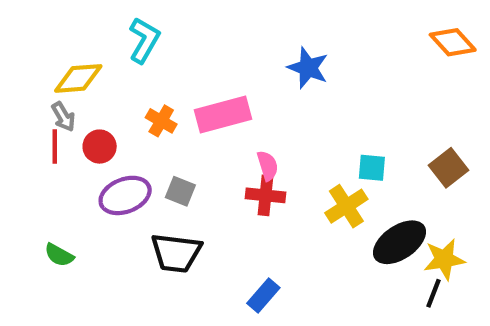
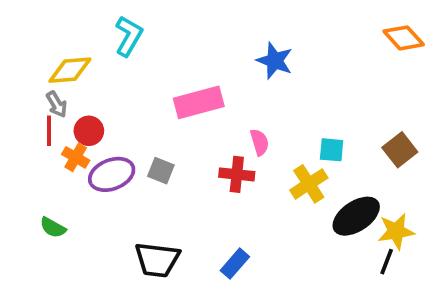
orange cross: (161, 121) -> (76, 157), moved
pink semicircle: (268, 166) -> (260, 142), moved
black trapezoid: (176, 253) -> (157, 260), moved

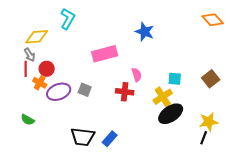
black ellipse: (356, 216) -> (171, 114), moved
blue rectangle: (235, 264) -> (110, 139), moved

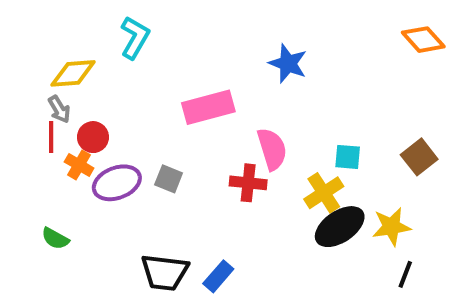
pink semicircle: (137, 75) -> (272, 149), size x1.5
yellow star: (209, 122) -> (391, 227), moved

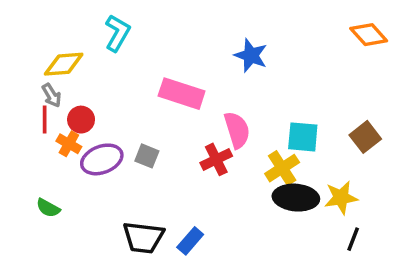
pink rectangle: (208, 107) -> (182, 94), turned 33
cyan square: (348, 157) -> (303, 137), size x1.4
red cross: (248, 183) -> (216, 159), turned -32
black ellipse: (340, 227) -> (296, 198), turned 39

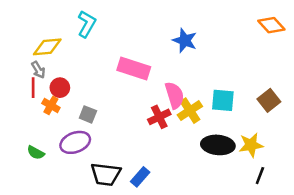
gray square: (147, 156) -> (88, 114), moved
purple ellipse: (102, 159) -> (75, 142), moved
yellow cross: (282, 168) -> (190, 111), moved

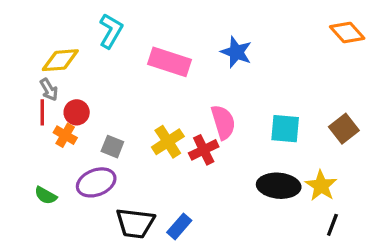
pink rectangle: (134, 69) -> (169, 62), moved
yellow cross: (190, 111) -> (168, 142), moved
yellow star: (251, 145) -> (321, 186), turned -30

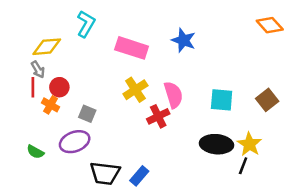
yellow cross: (168, 142) -> (135, 90), moved
black line: (332, 225) -> (243, 166), moved

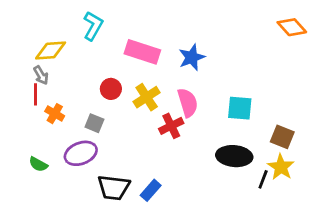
blue star: (184, 40) -> (192, 57), moved, turned 30
red circle: (59, 87) -> (111, 89), moved
brown square: (267, 100) -> (282, 137), moved, turned -30
yellow star: (249, 144) -> (281, 167), moved

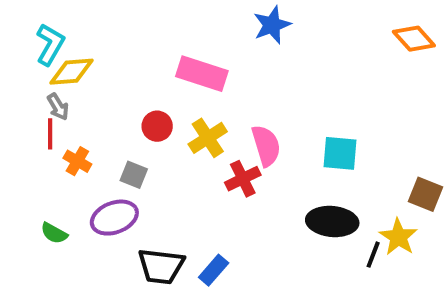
cyan L-shape: (93, 26) -> (50, 44), moved
blue star: (192, 57) -> (272, 25), moved
brown square: (282, 137) -> (426, 194), moved

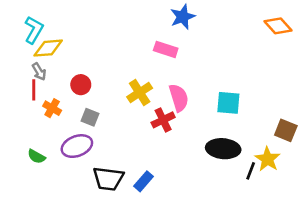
pink rectangle: (202, 74) -> (166, 49), moved, size x0.7
red circle: (157, 126) -> (81, 85), moved

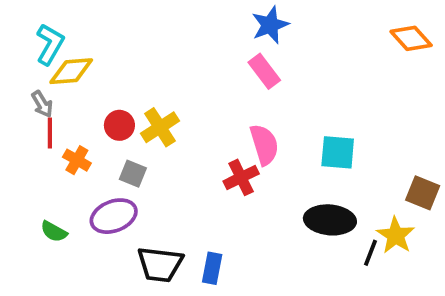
pink rectangle: (166, 49) -> (264, 71), moved, turned 35
gray arrow: (39, 72) -> (42, 104), moved
yellow cross: (140, 92) -> (160, 127), moved
blue rectangle: (143, 181) -> (212, 268), turned -30

